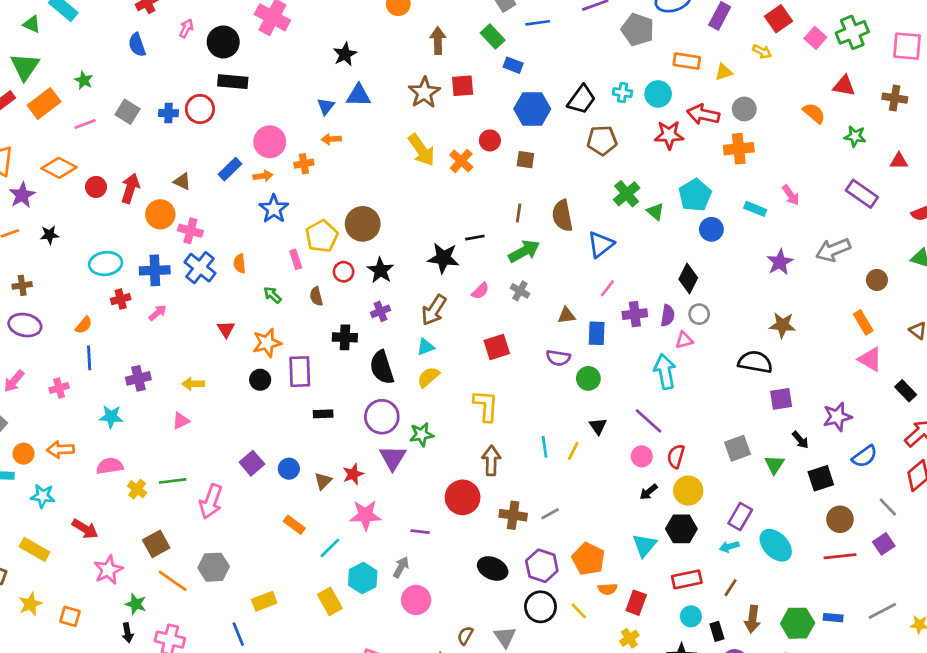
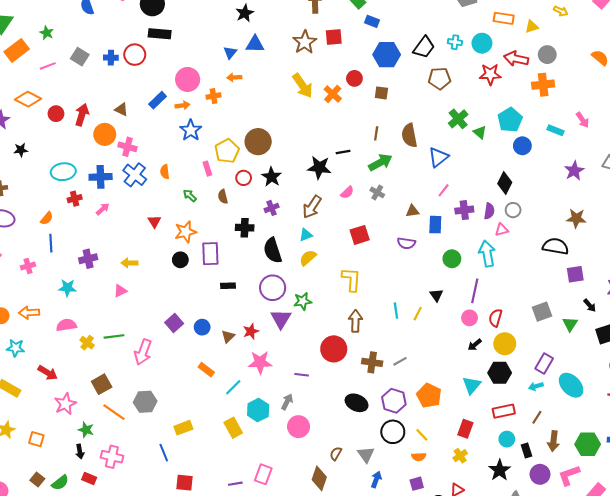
green circle: (588, 378) -> (452, 259), moved
purple line: (649, 421) -> (475, 291), turned 60
orange semicircle: (607, 589) -> (419, 457), moved

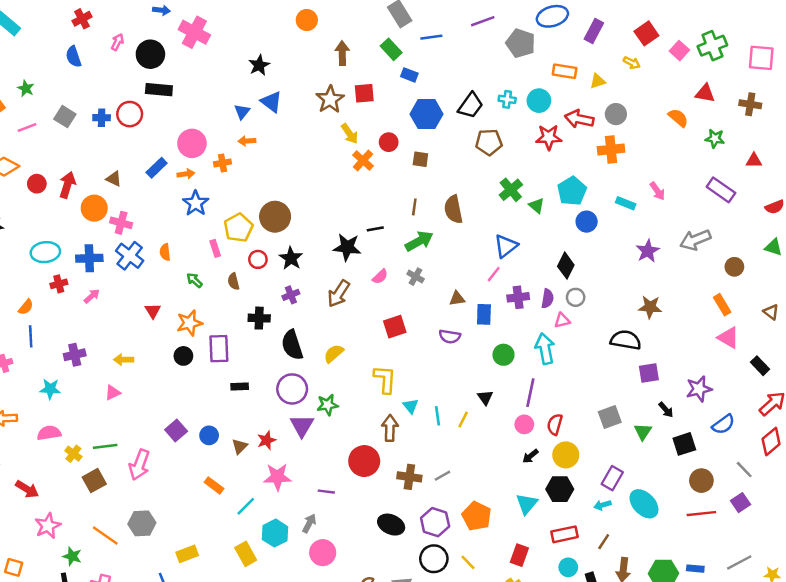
blue triangle: (255, 44) -> (271, 102), turned 36
yellow arrow: (303, 86) -> (350, 134), moved, size x0.7
blue triangle: (438, 157) -> (506, 246), moved
cyan triangle: (306, 235) -> (411, 406), moved, turned -48
brown square: (102, 384) -> (94, 481), moved

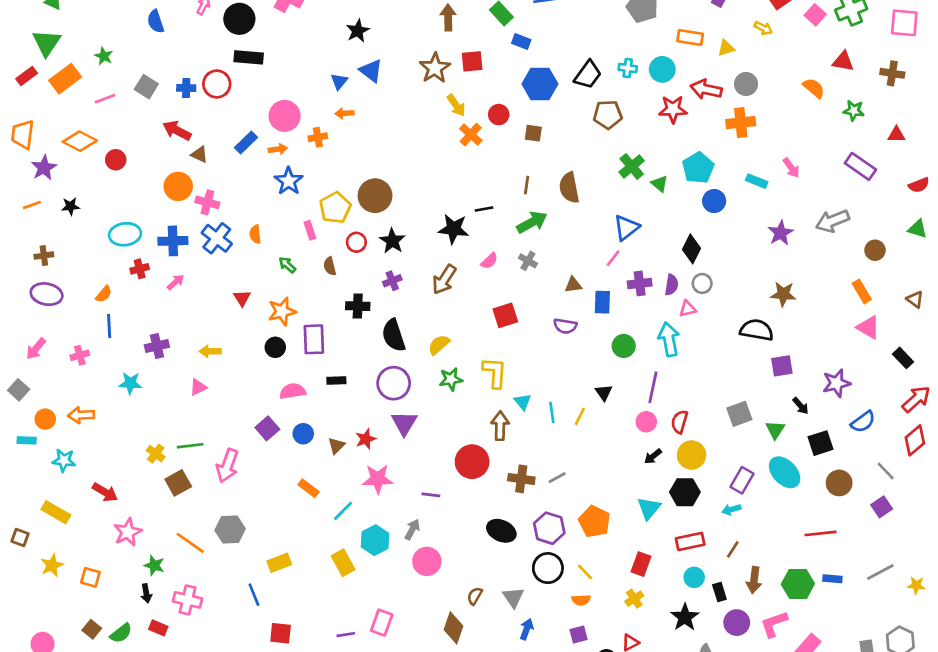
red arrow: (67, 185) -> (177, 131), moved, turned -80
green star: (328, 405) -> (451, 379), moved
pink semicircle: (49, 433) -> (293, 391), moved
cyan ellipse: (644, 504) -> (785, 472), moved
red line: (701, 514) -> (820, 533), moved

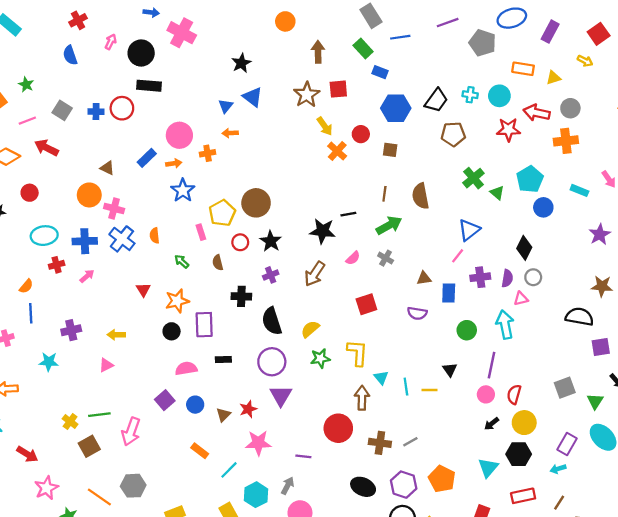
red arrow: (177, 131) -> (46, 148), moved
red circle: (116, 160) -> (30, 193), moved
yellow line: (580, 416) -> (430, 390), turned 63

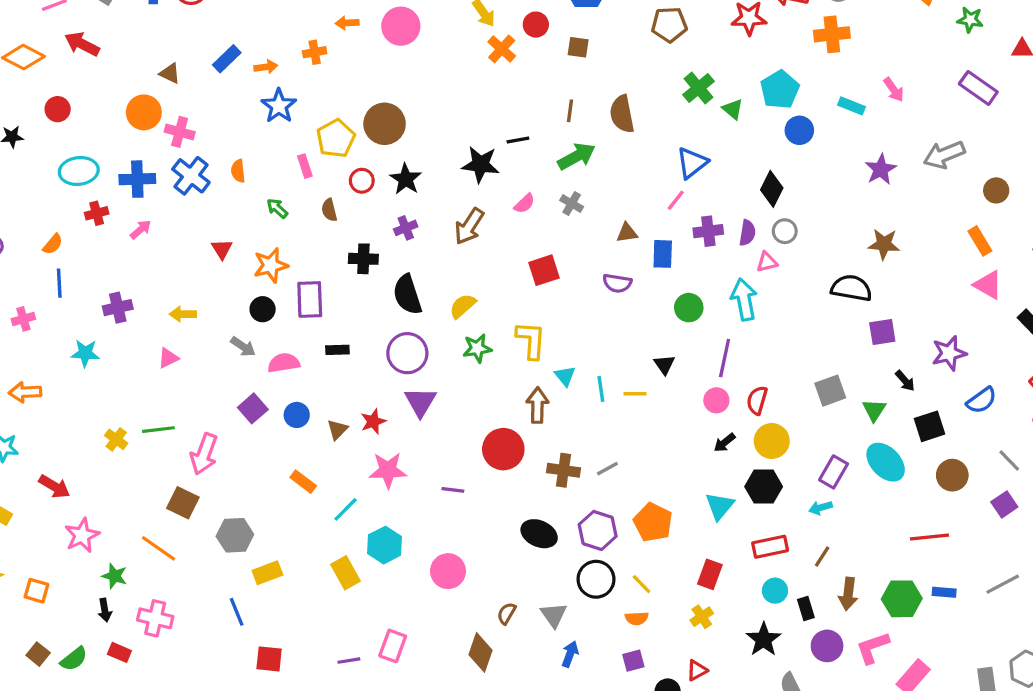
pink circle: (179, 135) -> (401, 26), moved
brown square: (89, 446) -> (183, 503), moved, turned -35
gray hexagon: (133, 486) -> (235, 535), moved
gray arrow: (288, 486) -> (243, 347), moved, turned 96

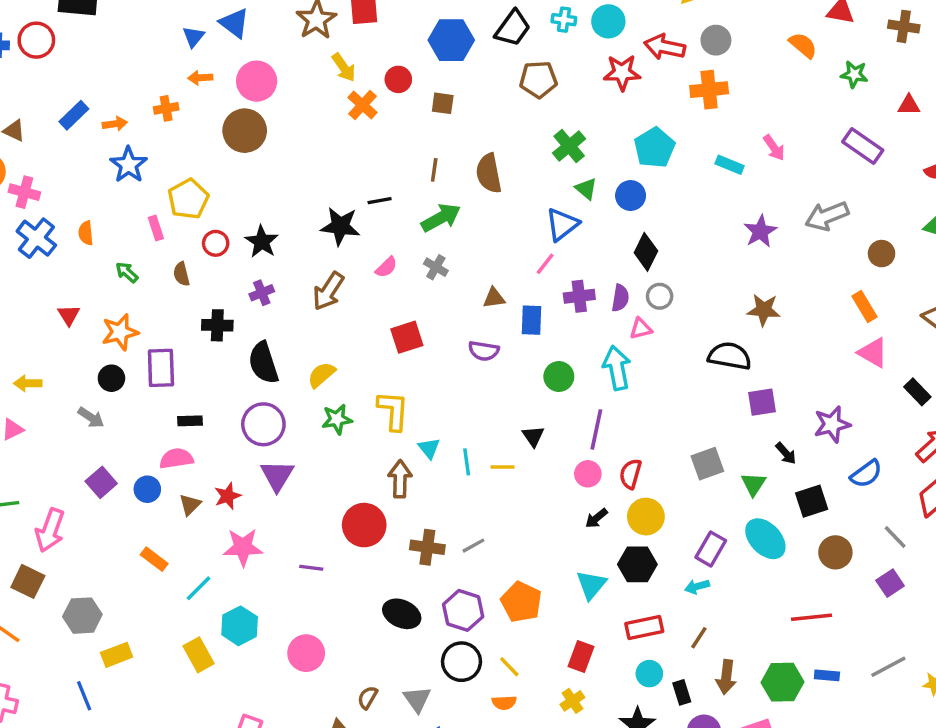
green triangle: (733, 109) -> (586, 189), moved
brown circle: (385, 124) -> (245, 131), moved
blue circle: (799, 130) -> (631, 196), moved
pink semicircle: (284, 363) -> (176, 458), moved

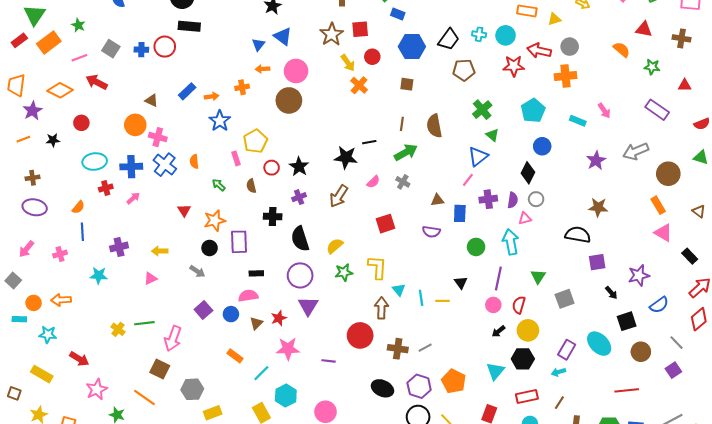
red circle: (398, 79) -> (372, 57), moved
blue circle: (631, 196) -> (542, 146), moved
brown circle: (882, 254) -> (668, 174), size x1.5
green triangle: (753, 484) -> (538, 276), moved

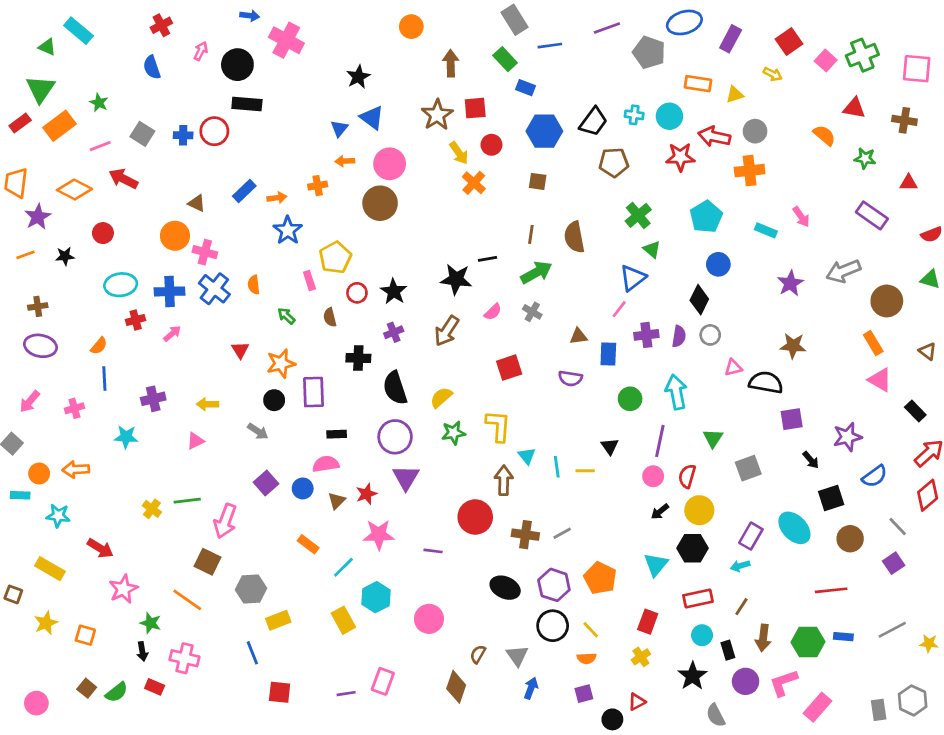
pink triangle: (525, 218) -> (733, 368), moved

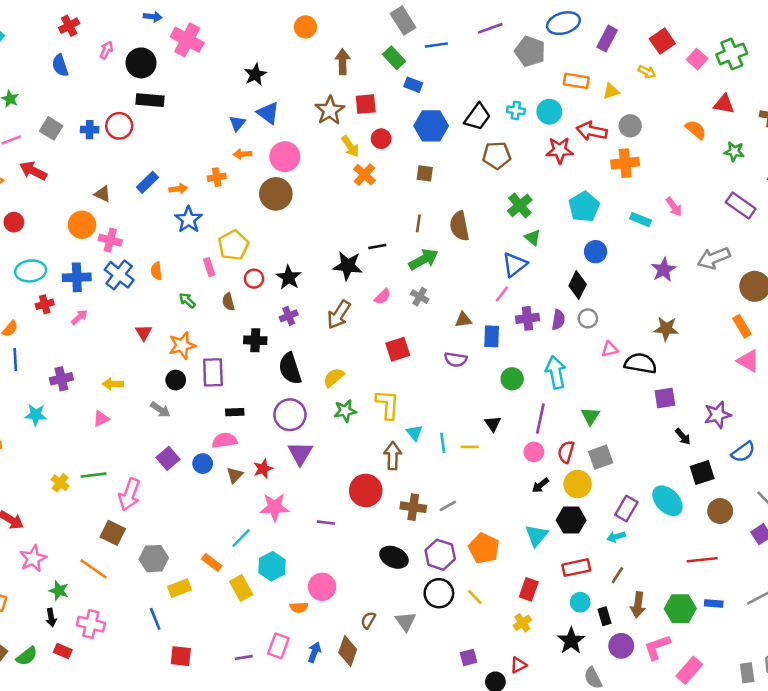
gray square: (748, 468) -> (601, 457), moved
orange rectangle: (308, 544) -> (212, 562), moved
orange semicircle: (587, 658) -> (299, 607), moved
blue arrow: (531, 688) -> (314, 652), moved

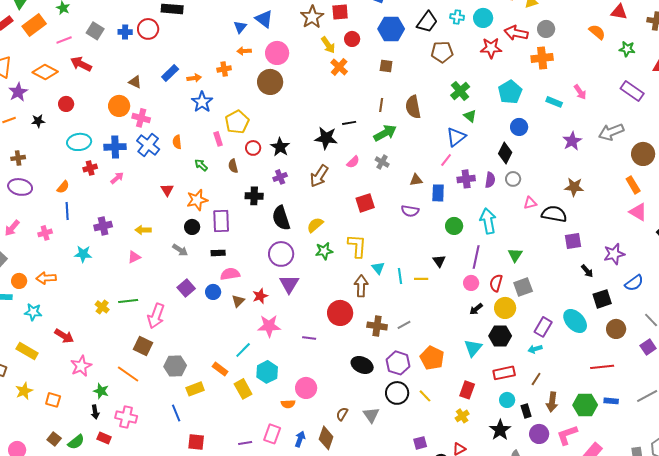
black rectangle: (235, 412) -> (218, 253), moved

